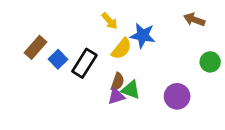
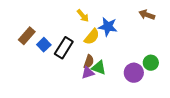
green circle: (210, 62) -> (151, 63), moved

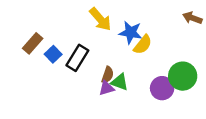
brown arrow: (147, 15) -> (192, 18), moved
yellow arrow: (83, 16) -> (100, 19), size x1.5
yellow semicircle: (92, 37) -> (143, 45), moved
green circle: (151, 63) -> (183, 76), size x1.5

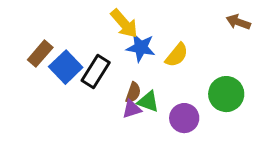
blue star: (131, 32) -> (141, 48), moved
blue square: (53, 54) -> (66, 67), size x1.5
purple circle: (162, 88) -> (184, 118), moved

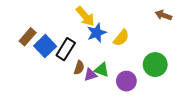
blue star: (141, 48) -> (97, 33), turned -30
brown semicircle: (133, 93) -> (79, 68), moved

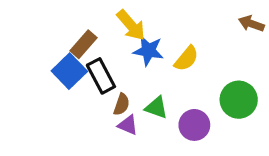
blue star: (97, 33) -> (148, 51), turned 30
brown rectangle: (28, 37) -> (84, 44), moved
black rectangle: (66, 49) -> (101, 76), turned -60
purple triangle: (90, 75) -> (128, 125), moved, turned 40

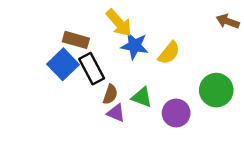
brown rectangle: (84, 44) -> (76, 40), turned 65

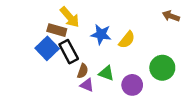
yellow arrow: (119, 23) -> (70, 17), moved

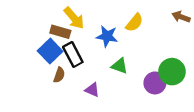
yellow semicircle: (127, 40) -> (134, 23), moved
brown semicircle: (83, 71) -> (59, 75), moved
green triangle: (106, 73) -> (120, 66), moved
purple circle: (132, 85) -> (155, 83), moved

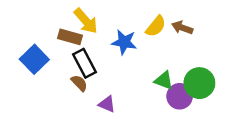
brown arrow: (181, 17) -> (182, 28), moved
blue square: (50, 51) -> (34, 59), moved
green triangle: (120, 66) -> (164, 80), moved
brown semicircle: (59, 75) -> (79, 83), moved, turned -63

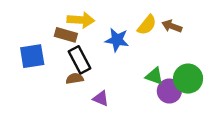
yellow arrow: (86, 21) -> (81, 20), turned -45
blue square: (34, 59) -> (32, 56), turned 35
brown semicircle: (79, 83) -> (75, 79), turned -56

